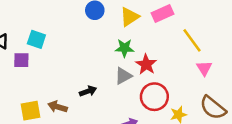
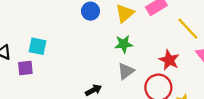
red star: (146, 64) -> (169, 60), moved

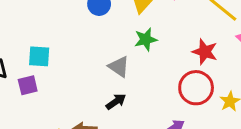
gray triangle: (126, 71) -> (119, 67), moved, turned -42

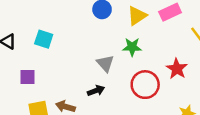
purple square: (28, 85) -> (27, 77), moved
red circle: (196, 88) -> (145, 85), moved

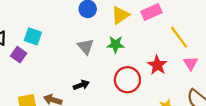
gray triangle: (105, 63) -> (86, 47), moved
purple square: (27, 77) -> (19, 55), moved, turned 35

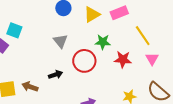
green star: (116, 44) -> (103, 42), moved
red star: (157, 65) -> (123, 59), turned -30
red circle: (127, 80) -> (84, 61), moved

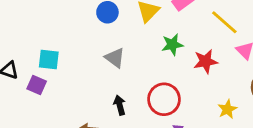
red circle: (84, 61) -> (164, 99), moved
black arrow: (55, 75) -> (120, 105), turned -72

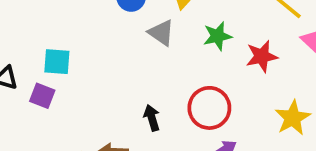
gray triangle: (115, 58) -> (161, 33), moved
yellow star: (227, 109) -> (293, 118), size x1.4

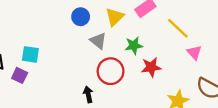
red star: (262, 56) -> (151, 67), moved
red circle: (209, 108) -> (111, 71), moved

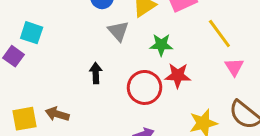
red circle: (111, 71) -> (145, 87), moved
black arrow: (88, 94) -> (96, 73), moved

